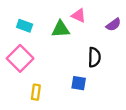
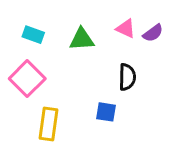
pink triangle: (79, 16) -> (126, 29), moved
yellow rectangle: (36, 92) -> (48, 124), size x1.5

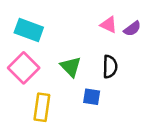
cyan rectangle: (33, 35) -> (29, 30), size x1.5
green triangle: (82, 39) -> (71, 67), moved, turned 50

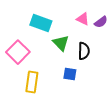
cyan rectangle: (29, 30) -> (41, 23), moved
green triangle: (71, 67) -> (61, 43), moved

